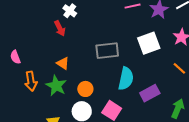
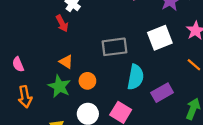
pink semicircle: (15, 57) -> (18, 64), moved
orange arrow: (31, 81) -> (25, 97), moved
orange circle: (85, 89) -> (87, 81), moved

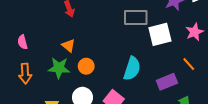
gray rectangle: (114, 47) -> (136, 17), moved
green star: (59, 86) -> (59, 68), turned -30
purple rectangle: (162, 93) -> (167, 82), moved

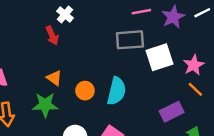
pink star: (195, 32) -> (194, 65), moved
orange circle: (86, 66) -> (85, 91), moved
cyan semicircle: (132, 69) -> (117, 91), moved

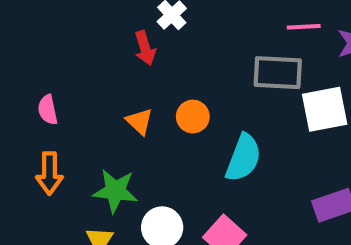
orange circle: (85, 91) -> (193, 117), moved
green star: (45, 105) -> (115, 191), moved

